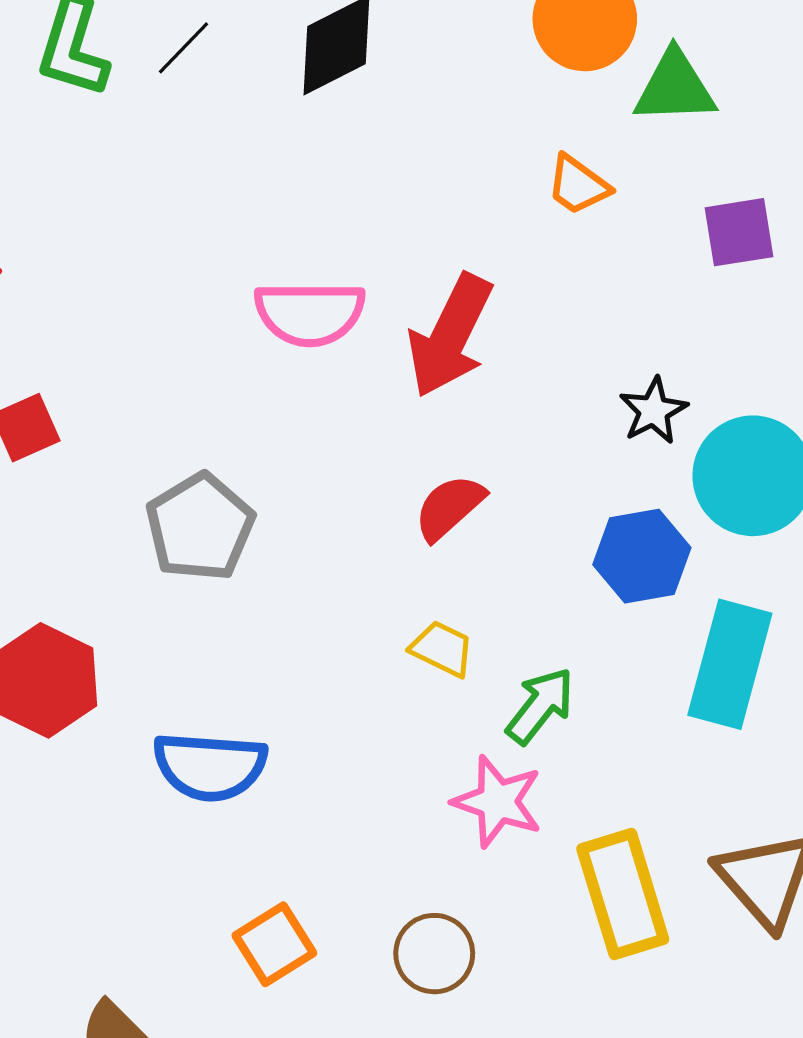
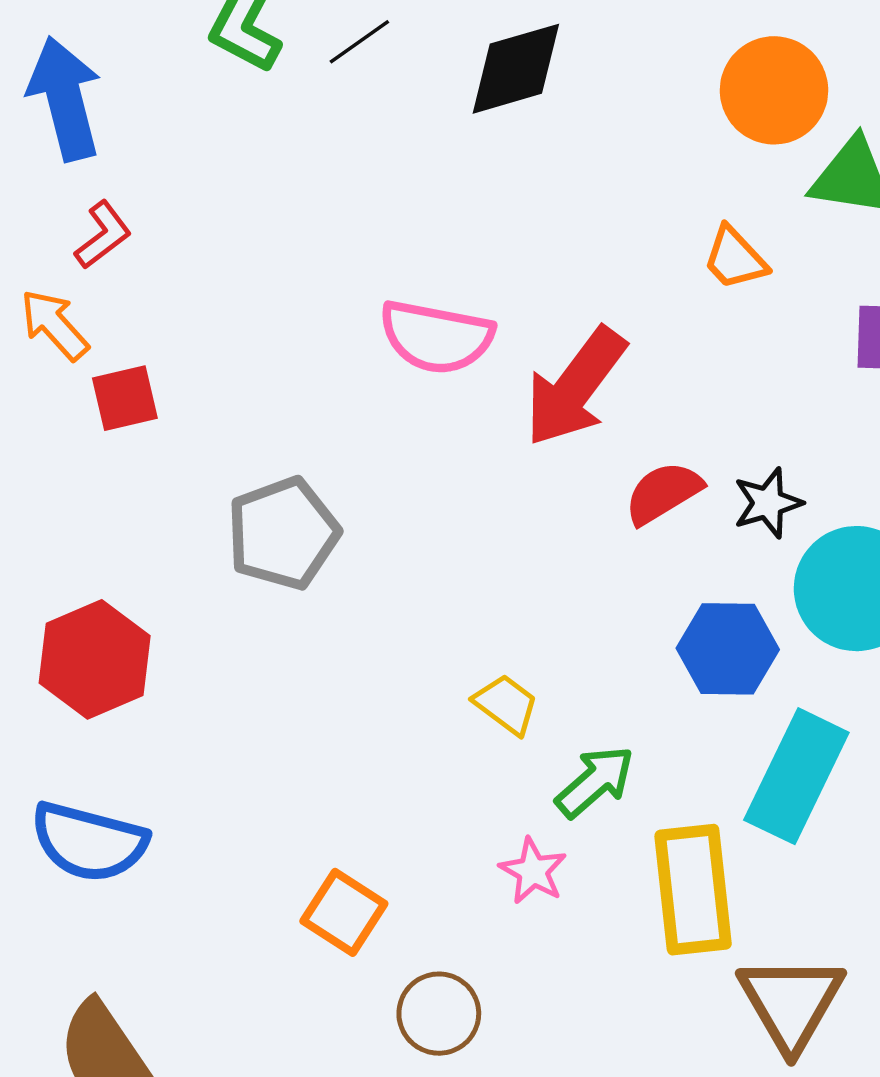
red semicircle: (449, 507) -> (663, 493), moved
blue semicircle: (210, 766) -> (89, 842), moved
pink star: (498, 802) -> (533, 871), size x0.7
yellow rectangle: (623, 894) -> (693, 890), moved
orange square: (274, 944) -> (344, 912), moved, turned -36

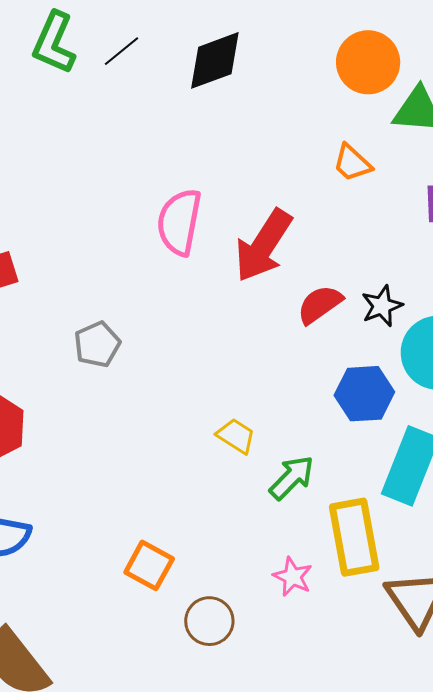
pink semicircle: (436, 337) -> (179, 222), turned 94
gray pentagon: (283, 533) -> (97, 344), size x0.7
pink star: (533, 871) -> (293, 577), moved

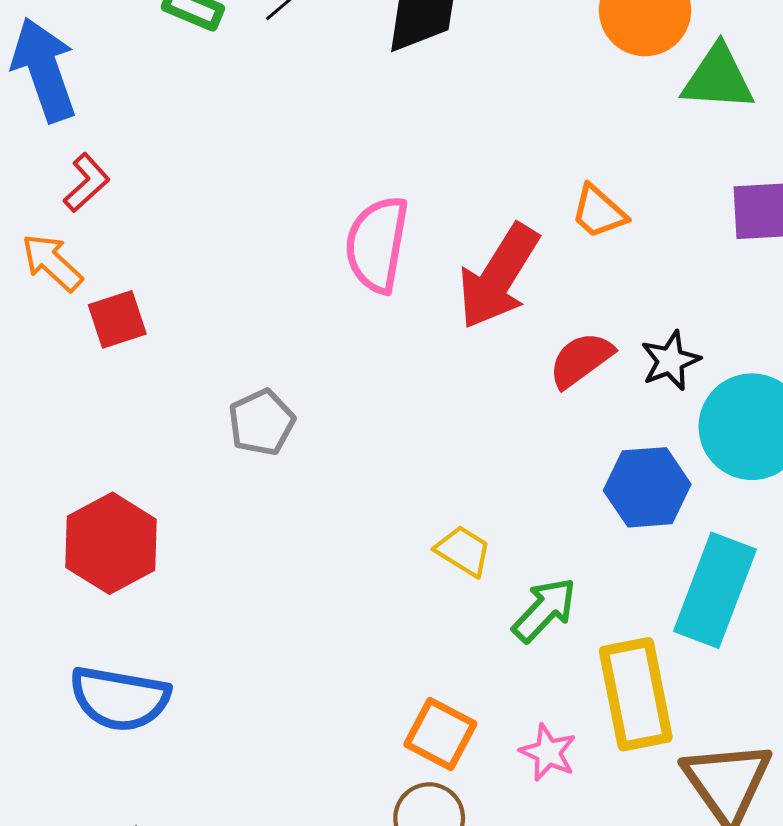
orange trapezoid: (352, 163) -> (599, 212), moved
orange square: (149, 565) -> (440, 734), moved

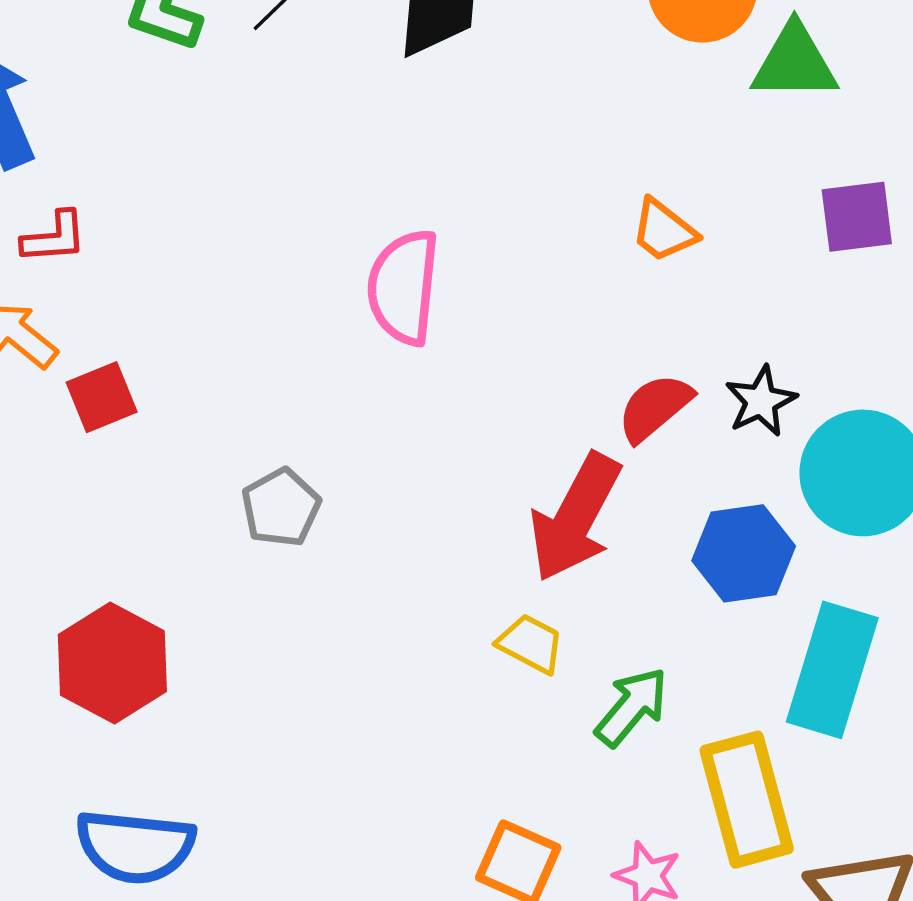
red L-shape: (86, 183) -> (54, 237), turned 42
red arrow: (498, 276) -> (575, 517), moved

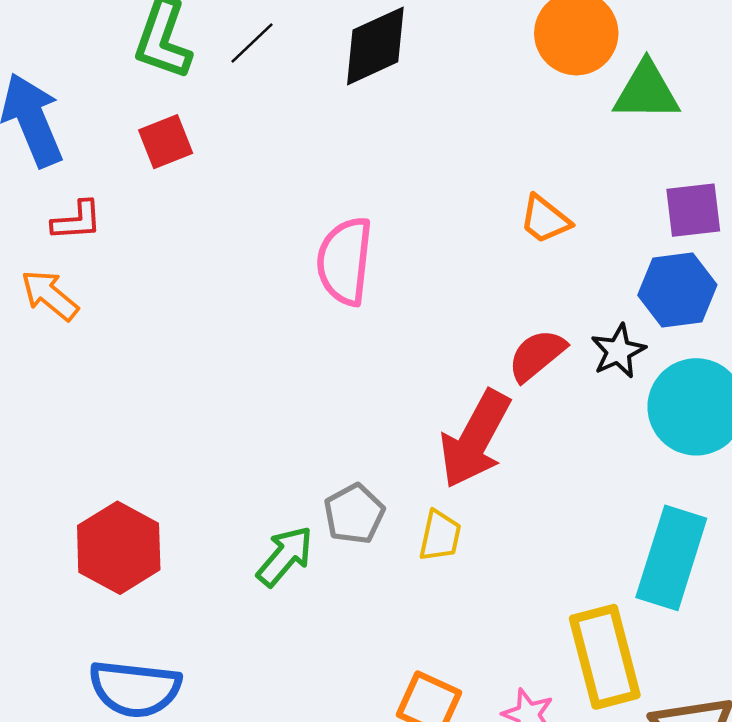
red square: (102, 397) -> (166, 142), moved
gray pentagon: (281, 508) -> (354, 514), moved
blue hexagon: (744, 553) -> (677, 290), moved
yellow trapezoid: (531, 644) -> (440, 536), turned 74
green arrow: (632, 707) -> (285, 556), moved

